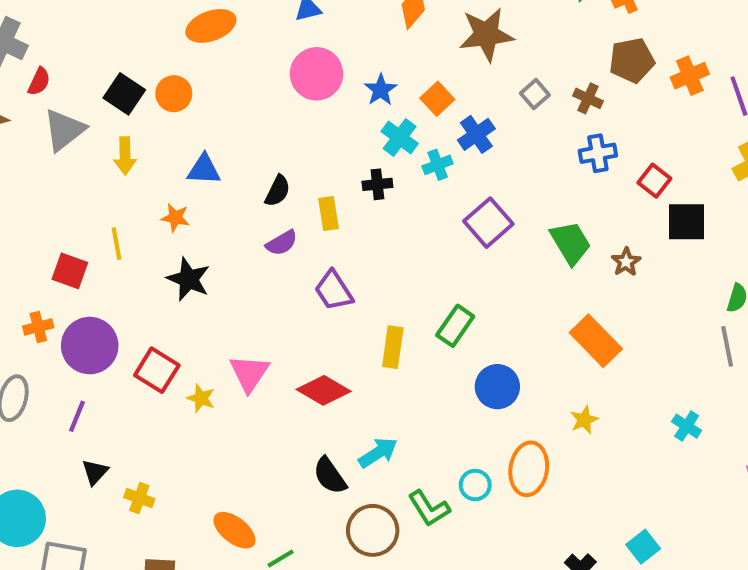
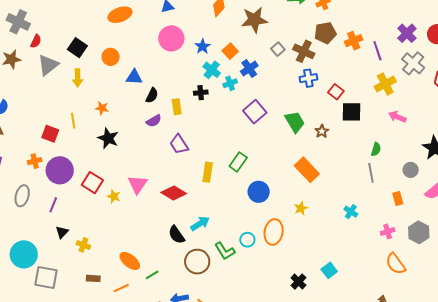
orange circle: (174, 94) -> (111, 57), moved
brown cross: (588, 98) -> (304, 51), size x1.5
blue triangle: (204, 170) -> (134, 77), moved

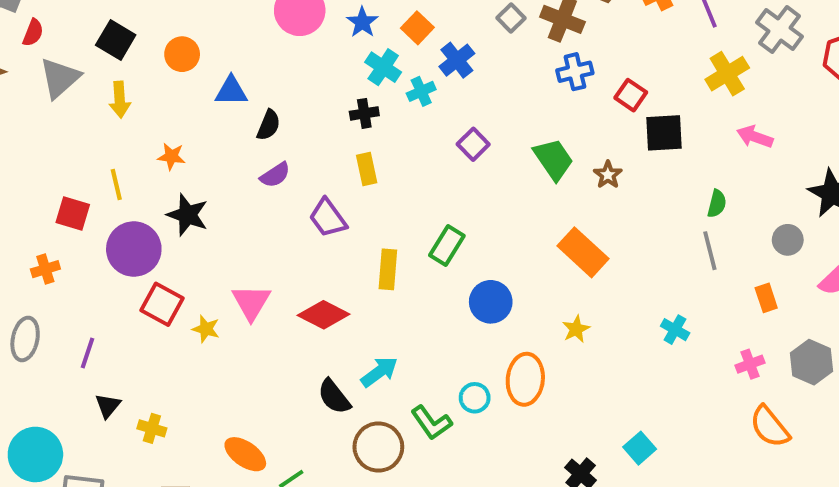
yellow rectangle: (177, 107) -> (367, 169), moved
purple square: (255, 112) -> (473, 144), size x0.7
purple circle: (60, 170) -> (134, 249), moved

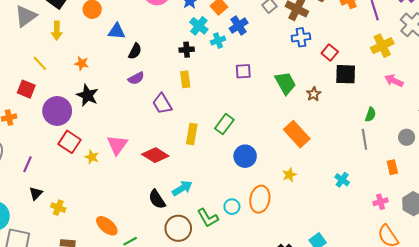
purple square: (473, 144) -> (243, 71), turned 35
yellow line: (116, 185) -> (40, 63), moved, turned -35

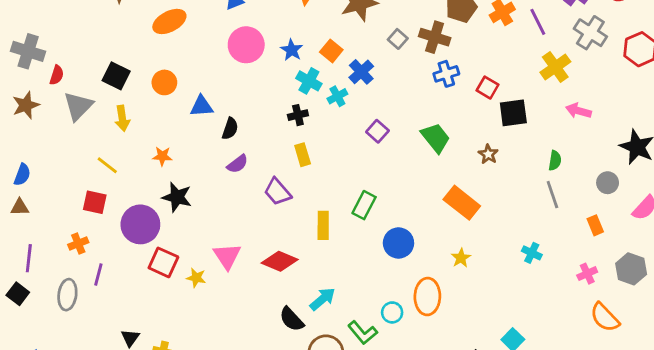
purple square: (243, 71) -> (377, 131), turned -35
brown star: (314, 94) -> (488, 154), moved
purple line: (27, 164) -> (98, 274), moved

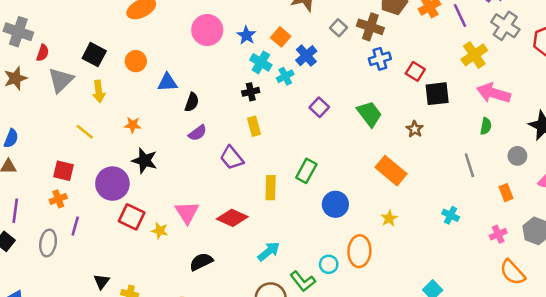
pink arrow: (578, 111) -> (494, 93), size x1.5
green semicircle: (555, 161) -> (486, 126), moved
red square: (95, 202) -> (63, 171), moved
black semicircle: (292, 319) -> (201, 262), moved, turned 105

